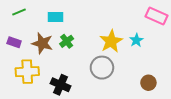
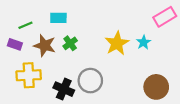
green line: (19, 12) -> (25, 25), moved
pink rectangle: (157, 16) -> (165, 17), turned -55
gray circle: (102, 68) -> (90, 81), moved
brown circle: (148, 83) -> (156, 87), size x1.5

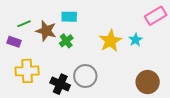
cyan rectangle: (58, 18) -> (69, 17), moved
brown star: (45, 45) -> (46, 31), moved

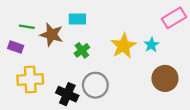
green line: (24, 24) -> (27, 27), turned 32
green cross: (66, 41) -> (82, 50), moved
brown circle: (148, 82) -> (165, 78), moved

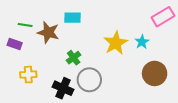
green cross: (82, 50) -> (74, 58), moved
yellow cross: (30, 80) -> (28, 75), size x0.7

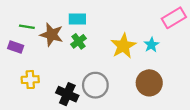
green cross: (74, 58) -> (79, 41), moved
brown circle: (155, 73) -> (149, 83), moved

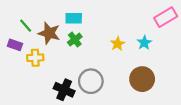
green line: (27, 27) -> (26, 26), turned 40
yellow star: (123, 46) -> (118, 44), size x0.6
yellow cross: (30, 80) -> (35, 58), moved

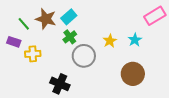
cyan rectangle: (74, 18) -> (69, 17), turned -42
brown star: (49, 33) -> (46, 19), moved
gray circle: (91, 81) -> (84, 56), moved

